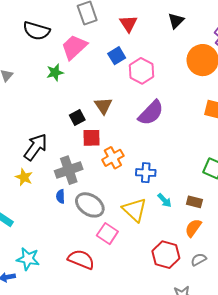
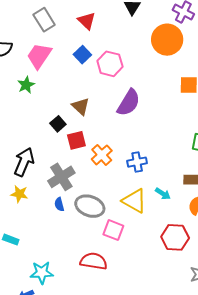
cyan arrow: (164, 200) -> (163, 194), moved

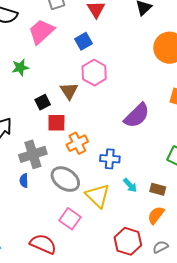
pink hexagon: (110, 64) -> (94, 73), moved
green star: (26, 85) -> (20, 67), moved
purple semicircle: (129, 103) -> (137, 116), moved
cyan arrow: (163, 194) -> (130, 185), moved
gray ellipse: (90, 206) -> (65, 179), moved

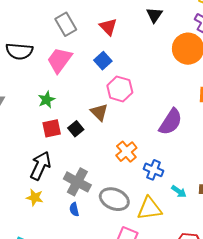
red square: (56, 123) -> (52, 128), moved
orange cross: (77, 143) -> (126, 152), moved
gray cross: (33, 154) -> (77, 182), turned -32
blue cross: (110, 159) -> (153, 170), turned 30
yellow triangle: (98, 196) -> (149, 209), turned -40

